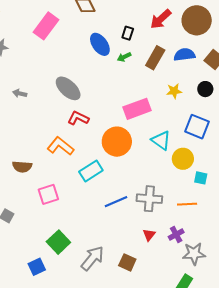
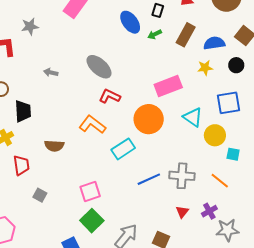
blue semicircle: (184, 55) -> (214, 43), moved
blue square: (197, 127) -> (228, 103), turned -30
pink square: (48, 194) -> (90, 191), moved
orange line: (187, 204) -> (220, 181), turned 42

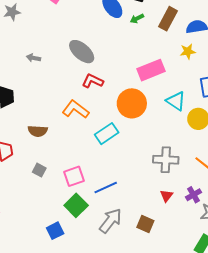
blue line: (149, 179) -> (106, 188), moved
gray square: (40, 195) -> (39, 170), moved

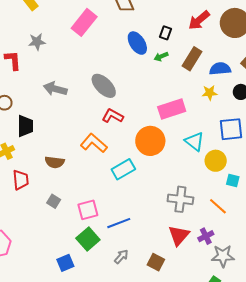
gray arrow: (33, 58) -> (55, 89), size x1.6
red triangle: (166, 196) -> (179, 235), size x1.6
gray arrow: (110, 221) -> (121, 257), size x0.6

